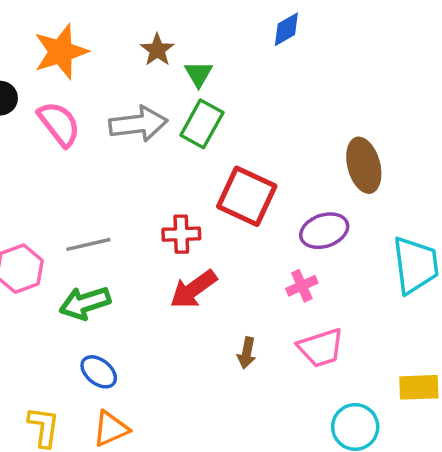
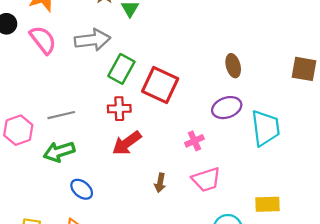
green rectangle: (202, 124) -> (121, 69), moved
brown ellipse: (364, 165) -> (233, 66), size x0.7
purple ellipse: (324, 231) -> (227, 108), moved
blue ellipse: (99, 372) -> (82, 189), moved

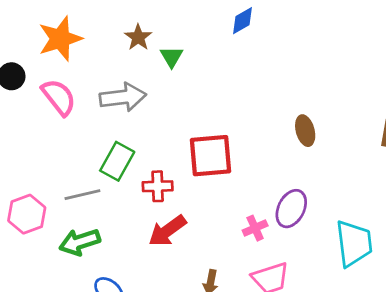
green rectangle: (121, 69) -> (117, 161), moved
red square: (160, 85) -> (211, 156), turned -30
purple ellipse: (227, 108) -> (291, 209), moved, turned -44
cyan trapezoid: (265, 128) -> (354, 243), moved

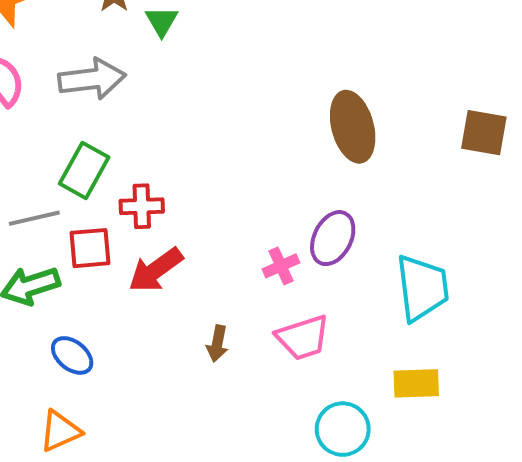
brown ellipse: (305, 131) -> (353, 127), size x1.6
red square: (211, 156) -> (90, 248), moved, size x0.7

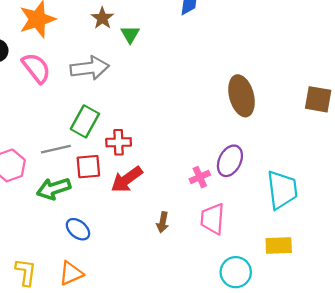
pink trapezoid: (303, 338) -> (213, 219), turned 112

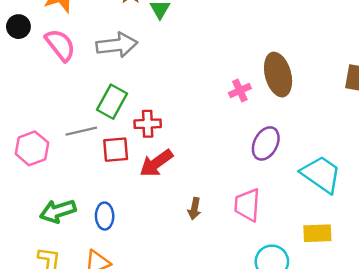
pink cross: (200, 177) -> (240, 91), moved
green arrow: (54, 189) -> (58, 211), moved
cyan trapezoid: (282, 190) -> (321, 174), turned -48
blue ellipse: (78, 229) -> (105, 216), turned 50

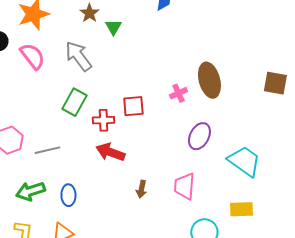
gray arrow: (117, 45) -> (78, 56), turned -120
gray line: (81, 131) -> (47, 150), moved
red square: (116, 150) -> (133, 106), moved
red arrow: (156, 163) -> (110, 152), turned 56

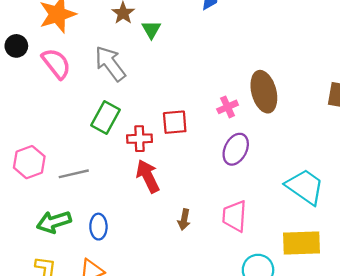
purple ellipse: (199, 136) -> (236, 149), moved
red arrow: (110, 152) -> (148, 176), turned 44
yellow rectangle: (241, 209) -> (301, 243), size x1.4

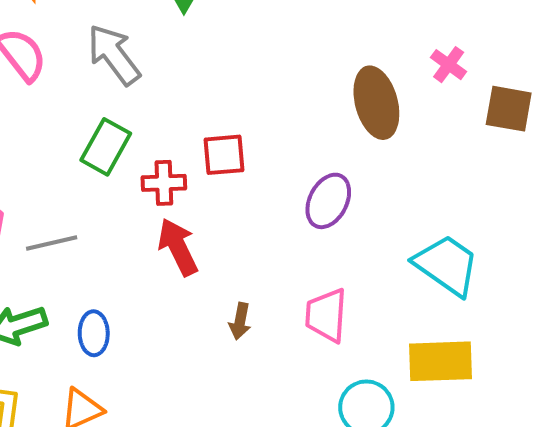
pink cross: (228, 107) -> (449, 65), moved, turned -30

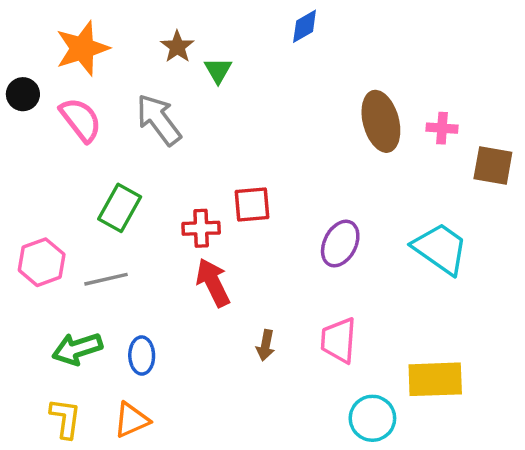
pink cross: (449, 65) -> (442, 128), turned -32
brown ellipse: (376, 103) -> (381, 121), moved
green rectangle: (106, 147) -> (120, 208), moved
cyan trapezoid: (447, 265) -> (440, 249), moved

